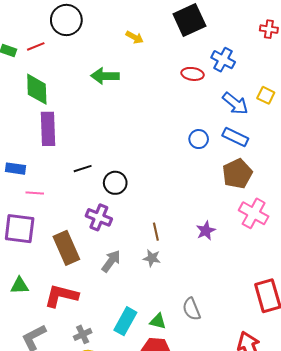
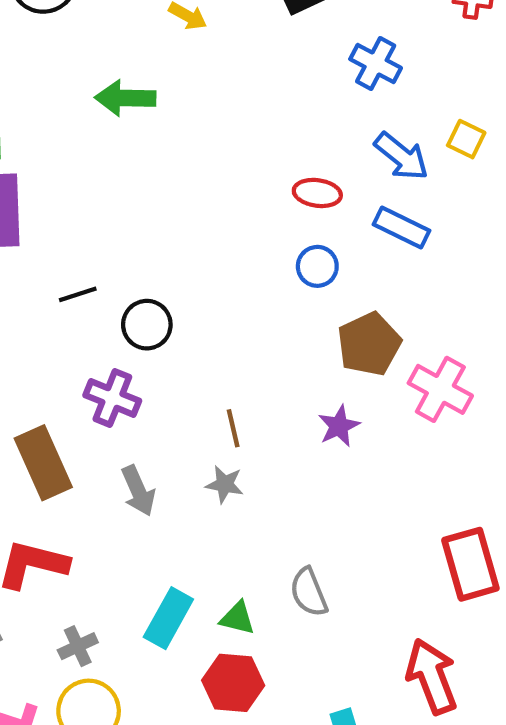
red ellipse: (193, 74) -> (317, 193), moved
blue circle: (199, 139) -> (317, 266), moved
brown pentagon: (237, 174) -> (369, 344), moved
gray arrow: (111, 261) -> (138, 491), turned 120

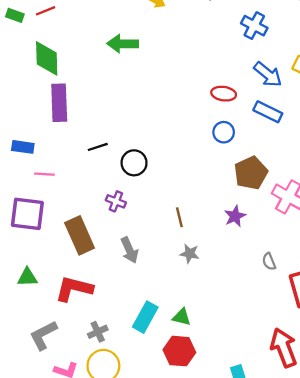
purple cross: (112, 398) -> (116, 201), size x0.7
gray star: (225, 484) -> (190, 254), moved
gray semicircle: (309, 592) -> (269, 261), moved, size x0.7

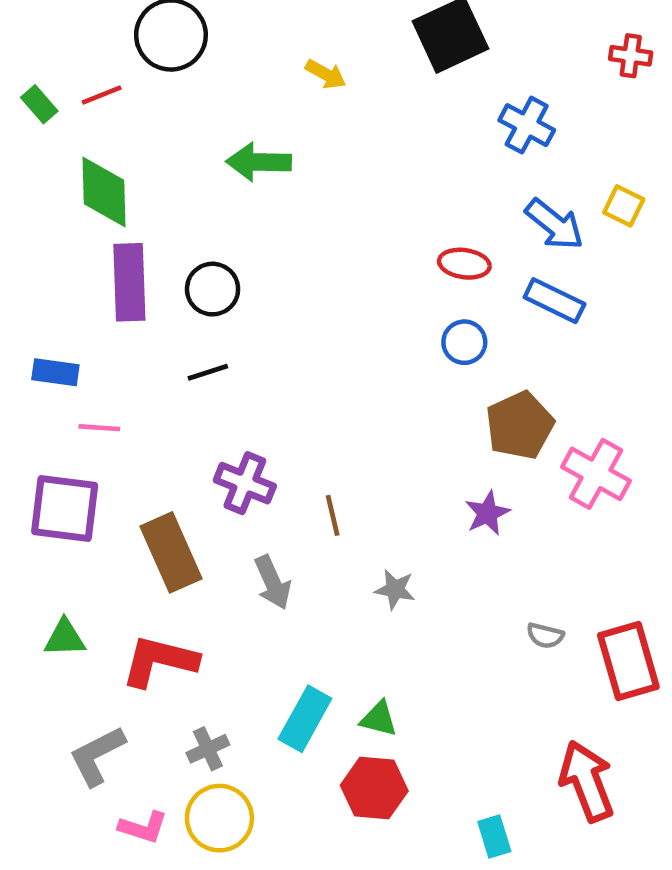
green rectangle: (15, 15) -> (39, 104), turned 30
black circle: (134, 163) -> (213, 289), moved
purple cross: (116, 201) -> (245, 483), size x1.4
brown line: (179, 217) -> (333, 515), moved
gray semicircle: (269, 261) -> (545, 636), moved, turned -54

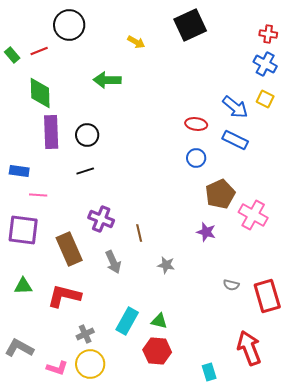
blue cross: (527, 125) -> (265, 64), moved
purple star: (487, 513) -> (206, 232), turned -30
gray L-shape: (97, 756) -> (19, 348), moved, turned 56

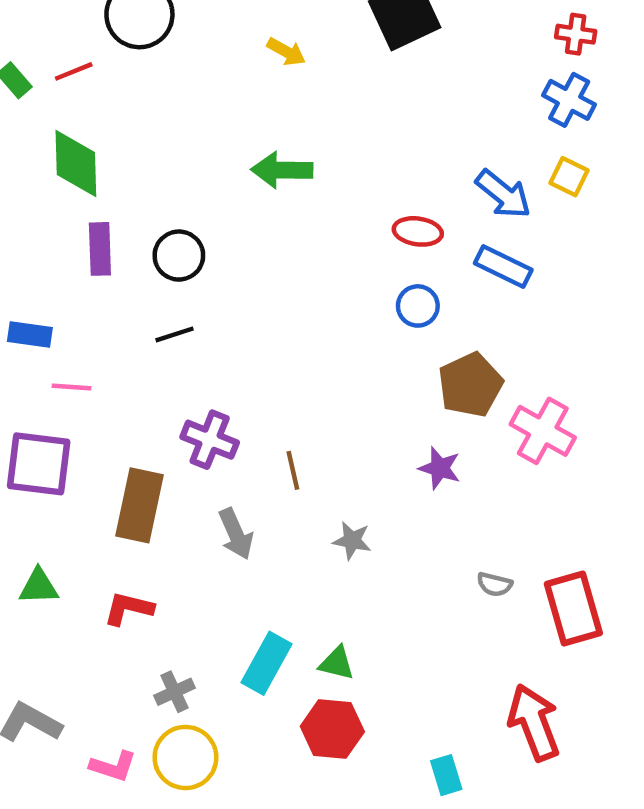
green arrow: (107, 80) -> (282, 170), moved
purple rectangle: (51, 132) -> (100, 249), size x0.7
brown rectangle: (69, 249) -> (139, 505), turned 36
red L-shape: (64, 296) -> (128, 608), size x0.7

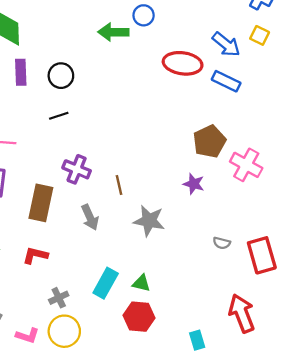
red ellipse: (418, 231) -> (183, 63), size x1.6
blue circle: (418, 306) -> (144, 15), moved
gray star: (352, 540) -> (149, 221), size x1.6

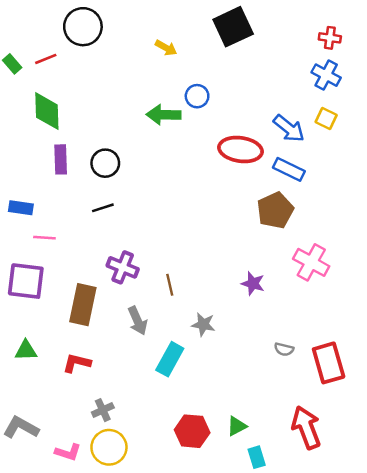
brown pentagon: (209, 141) -> (275, 210), moved
gray star: (149, 221) -> (203, 324), size x0.7
cyan rectangle: (106, 283) -> (170, 359), moved
green triangle: (141, 283) -> (237, 426), moved, turned -42

